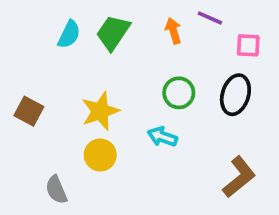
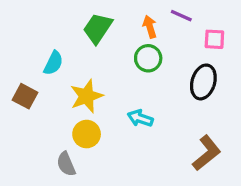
cyan semicircle: (69, 34) -> (53, 63), moved
green circle: (179, 93) -> (148, 58), moved
gray semicircle: (56, 190) -> (66, 164), moved

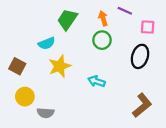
cyan semicircle: (53, 63) -> (47, 43), moved, turned 42
yellow circle: (87, 134) -> (25, 97), moved
gray semicircle: (66, 164) -> (46, 113), turned -63

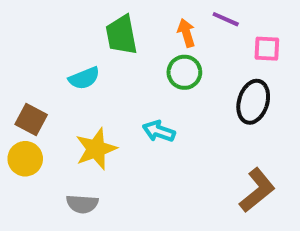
green trapezoid: (67, 19) -> (122, 35), turned -45
yellow star: (60, 66) -> (96, 149), moved
cyan arrow: (97, 81) -> (159, 131), moved
yellow circle: (25, 97) -> (25, 159), moved

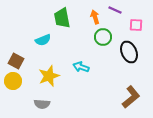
green circle: (184, 72) -> (103, 37), moved
black ellipse: (253, 102) -> (129, 52), turned -40

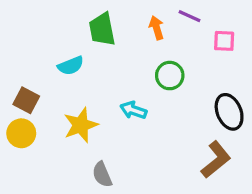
green circle: (103, 37) -> (170, 76), moved
black ellipse: (129, 52) -> (229, 112), moved
gray semicircle: (42, 104) -> (102, 175), moved, turned 63

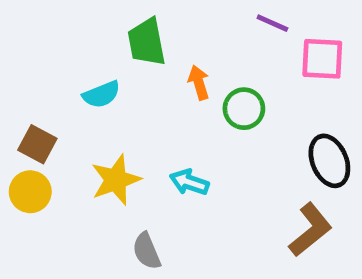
orange arrow: (157, 28) -> (199, 83), moved
pink square: (224, 41) -> (322, 59), size x1.4
cyan arrow: (133, 110) -> (189, 182), moved

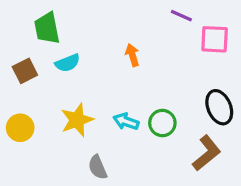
green trapezoid: (147, 42) -> (47, 28), moved
green circle: (244, 109) -> (162, 123), moved
brown square: (37, 144) -> (25, 71), moved, turned 35

